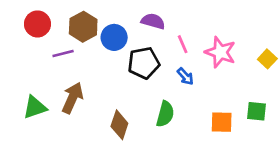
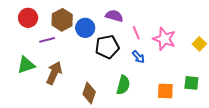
green triangle: (35, 107) -> (26, 65), moved

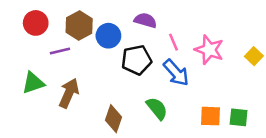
blue arrow: (138, 57) -> (176, 73), size x1.6
green square: (191, 83) -> (239, 117), moved
green semicircle: (123, 85) -> (157, 108), turned -54

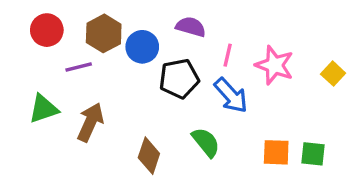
pink line: (173, 42) -> (228, 55), turned 36

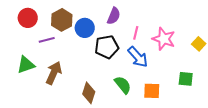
purple semicircle: (191, 27) -> (114, 16), turned 96
orange square: (276, 152) -> (152, 91), moved
green square: (313, 154) -> (186, 79), moved

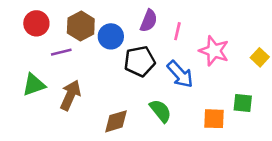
pink line: (136, 33) -> (177, 31), moved
orange square: (152, 91) -> (214, 119), moved
brown diamond: (89, 93) -> (116, 121), turned 55

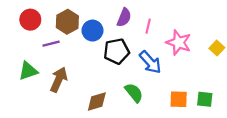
green square: (243, 103) -> (205, 99), moved

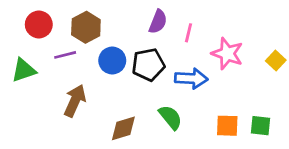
blue circle: (92, 31) -> (112, 61), moved
blue arrow: (150, 62) -> (191, 79), turned -45
green triangle: (28, 71) -> (24, 70), moved

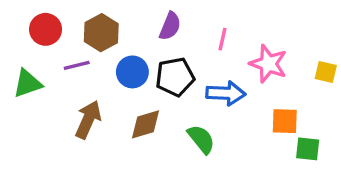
purple semicircle: (158, 22) -> (170, 26), moved
yellow square: (276, 61) -> (326, 72), turned -30
orange square: (227, 126) -> (285, 121), moved
brown diamond: (123, 128) -> (145, 124), moved

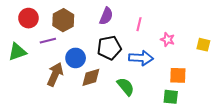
pink star: (268, 64) -> (168, 40), size x0.6
blue circle: (132, 72) -> (76, 58), moved
green square: (308, 149) -> (171, 97), moved

